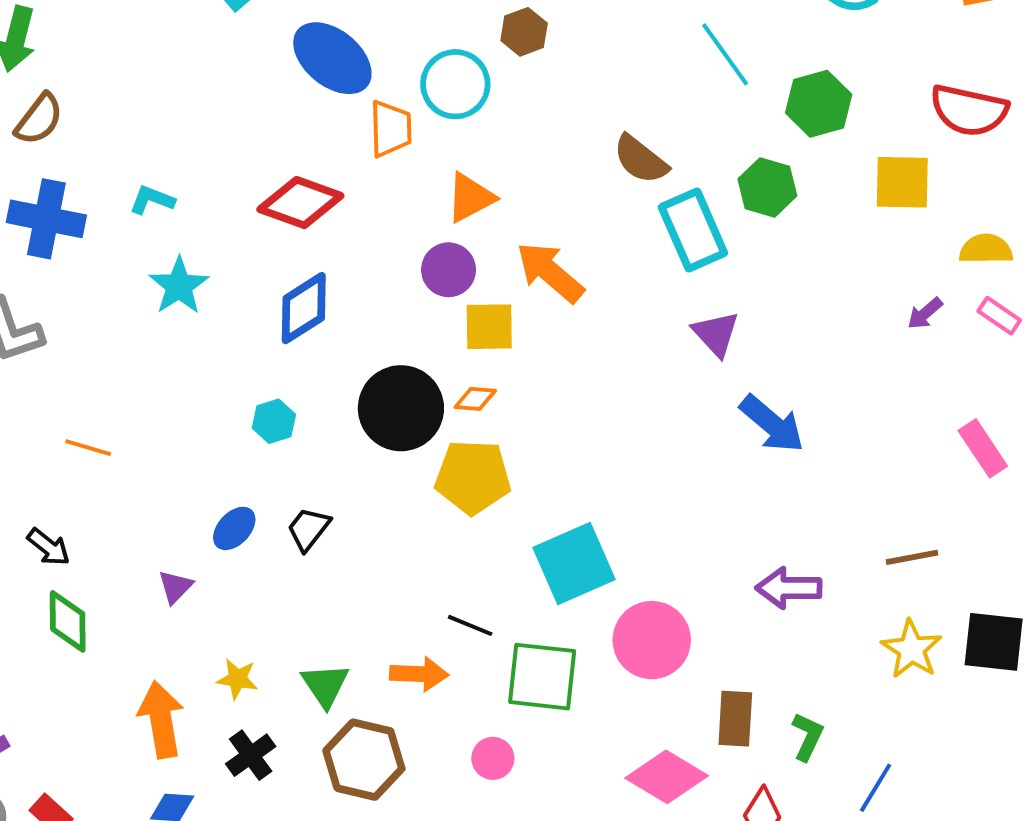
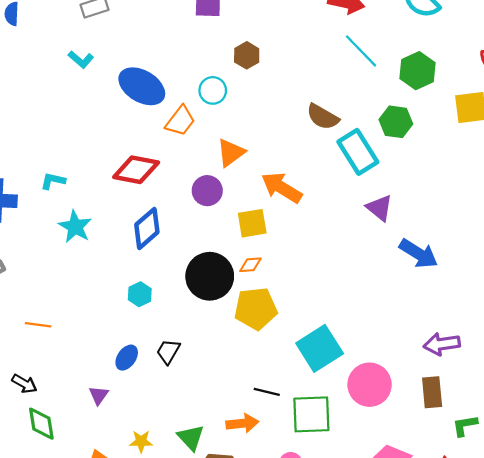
cyan circle: (455, 84) -> (213, 90), size x0.7
orange trapezoid: (391, 129) -> (180, 121), turned 48
purple circle: (449, 270) -> (207, 191), moved
brown rectangle: (735, 719) -> (432, 392), moved
green L-shape: (807, 737) -> (465, 425), turned -116

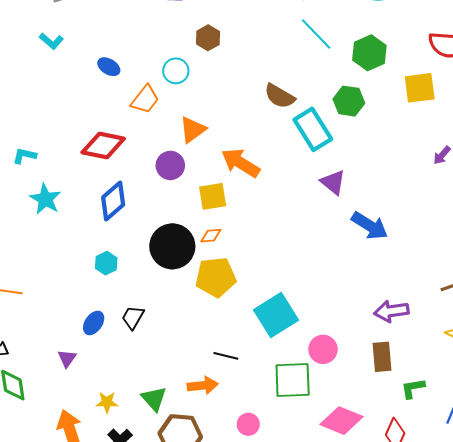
blue ellipse: (142, 86) -> (109, 67), size x0.5
pink circle: (370, 385) -> (323, 349), size x0.7
green square: (311, 414) -> (293, 380), moved

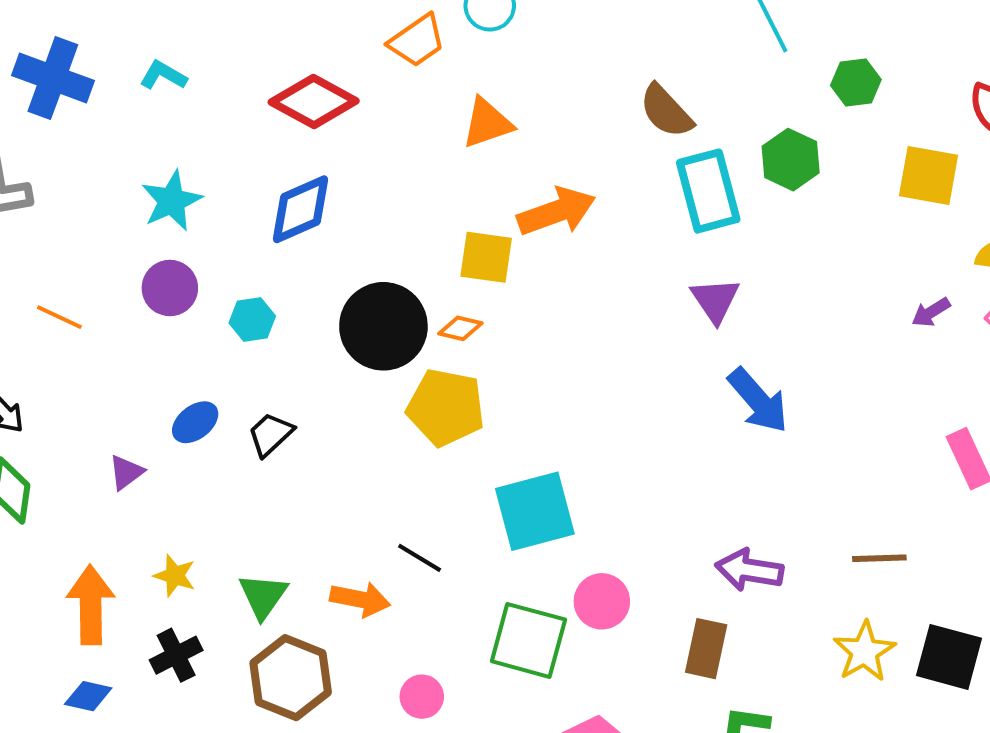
green hexagon: (369, 53) -> (856, 83), size x0.7
orange arrow: (241, 163) -> (556, 212), turned 111
purple circle: (170, 165) -> (170, 288), moved
cyan star: (45, 199) -> (172, 201), moved

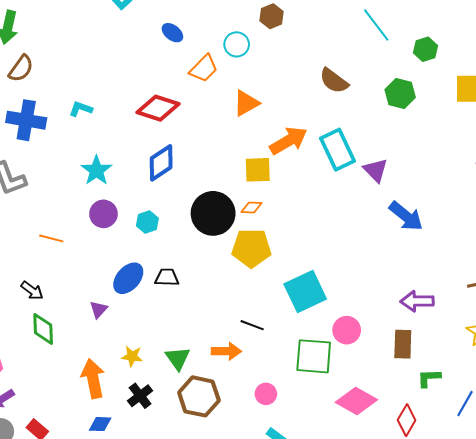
cyan rectangle: (708, 191) -> (337, 150), moved
blue ellipse: (195, 422) -> (128, 278), size x1.4
black trapezoid: (271, 434) -> (167, 277), turned 55

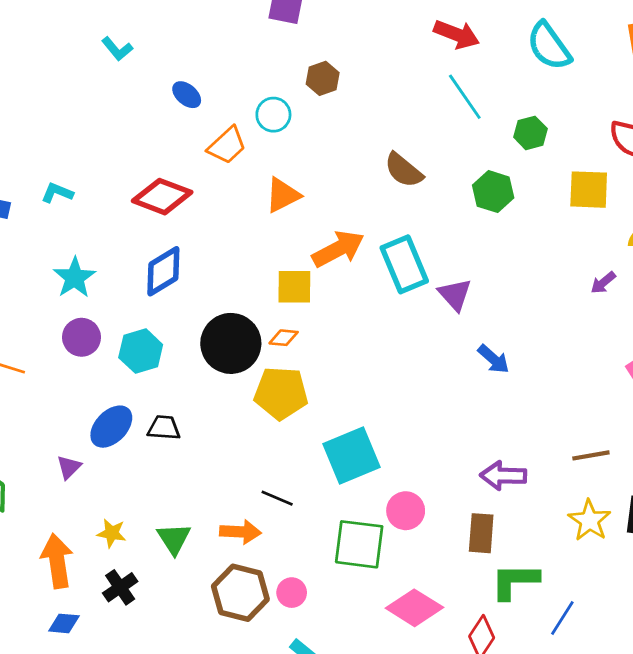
blue arrow: (406, 216) -> (493, 359), size x0.7
cyan hexagon: (147, 222) -> (141, 351), size x1.4
green L-shape: (429, 378) -> (515, 581), size x1.5
brown hexagon: (199, 396) -> (240, 593), moved

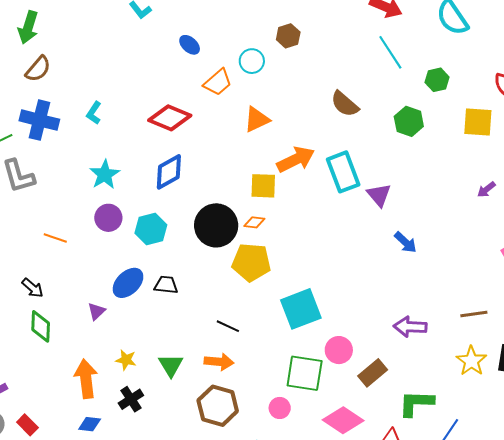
cyan L-shape: (57, 193) -> (94, 113), turned -80
black line: (277, 498) -> (228, 326), moved
brown rectangle: (481, 533) -> (373, 373), moved, turned 44
pink circle: (292, 593) -> (280, 408), moved

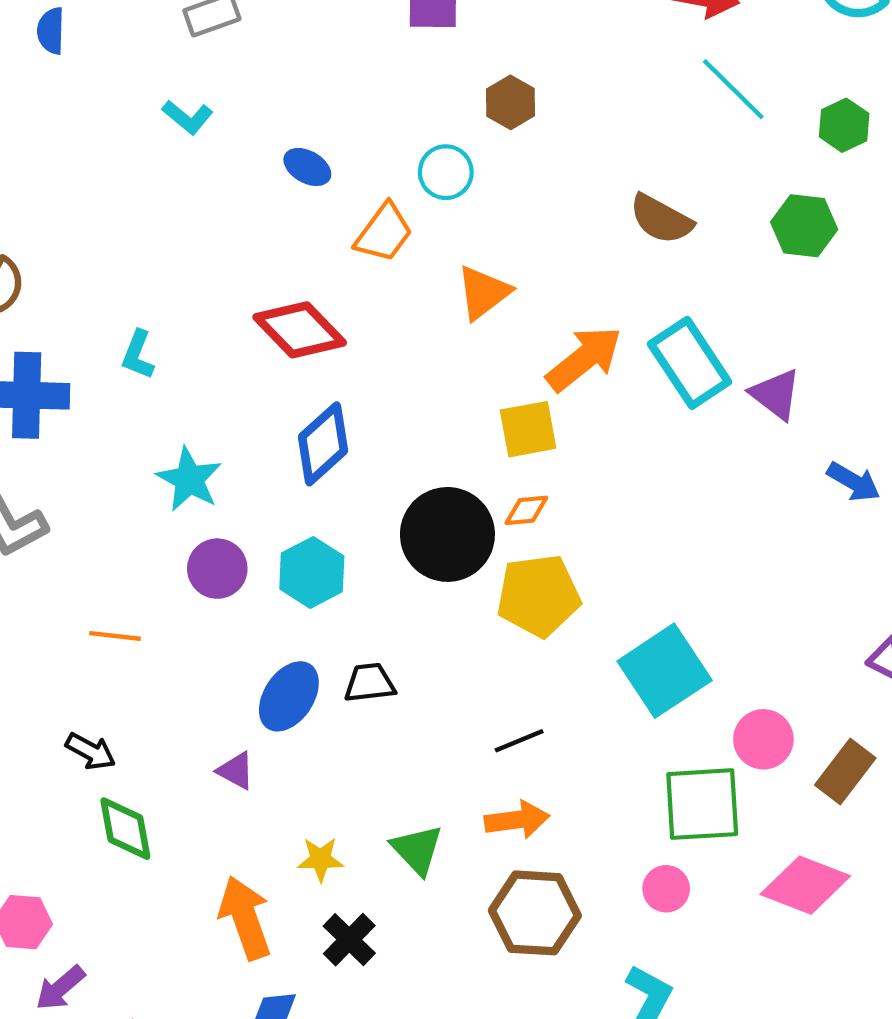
red diamond: (170, 118) -> (300, 330), turned 36
purple triangle: (96, 311) -> (236, 771), turned -36
black line: (228, 326) -> (519, 741), turned -35

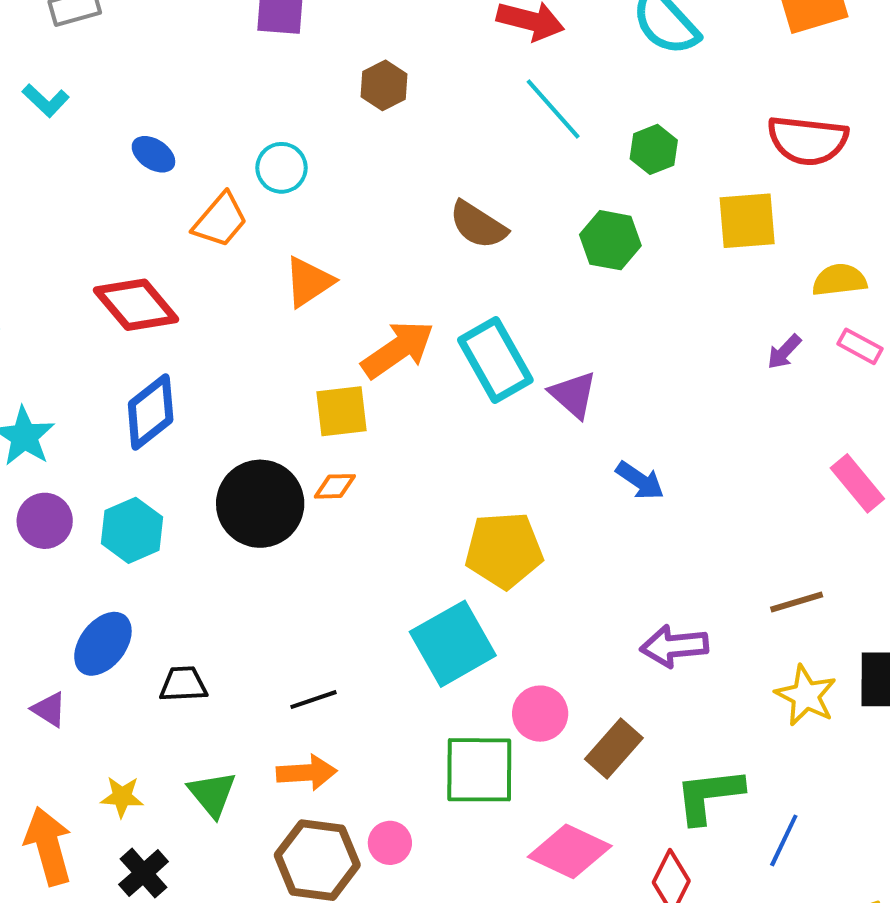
brown hexagon: (511, 102) -> (384, 85), moved
yellow pentagon: (538, 596) -> (504, 550), moved
black trapezoid: (370, 683) -> (183, 684), moved
pink circle: (666, 889) -> (390, 843), moved

